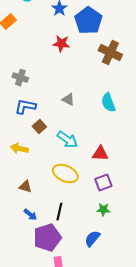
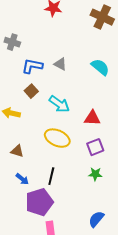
cyan semicircle: (108, 103) -> (100, 67), turned 150
blue L-shape: (25, 107) -> (32, 66), moved
blue semicircle: (92, 239) -> (96, 219), moved

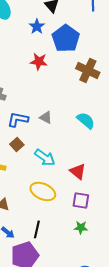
red triangle: (92, 118) -> (78, 171), turned 36
purple square: (95, 147) -> (81, 200), turned 30

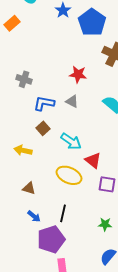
red star: (39, 61) -> (78, 74), moved
red triangle: (78, 171) -> (93, 160), moved
green star: (81, 227) -> (105, 224), moved

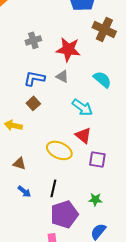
red star: (78, 74) -> (68, 49), size x1.4
gray cross: (24, 79) -> (33, 40), moved, turned -35
cyan arrow: (71, 141) -> (82, 107), moved
purple pentagon: (51, 239) -> (64, 214), moved

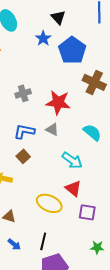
green star: (95, 199) -> (97, 247), moved

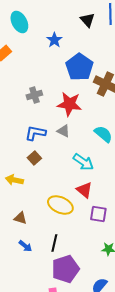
black triangle: (58, 17) -> (87, 20), moved
blue pentagon: (72, 50) -> (79, 67), moved

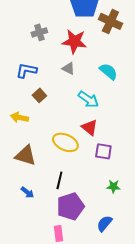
blue L-shape: (35, 133) -> (26, 70), moved
brown triangle: (20, 218) -> (25, 155), size x1.6
blue arrow: (25, 246) -> (27, 192), moved

